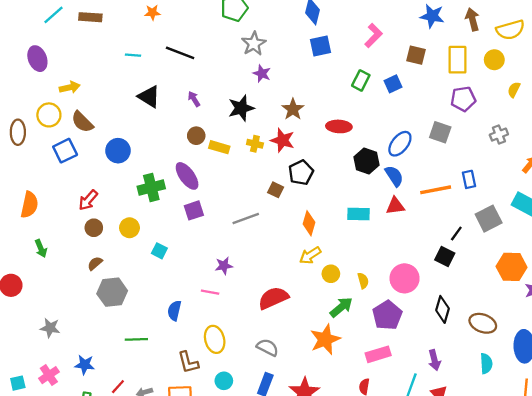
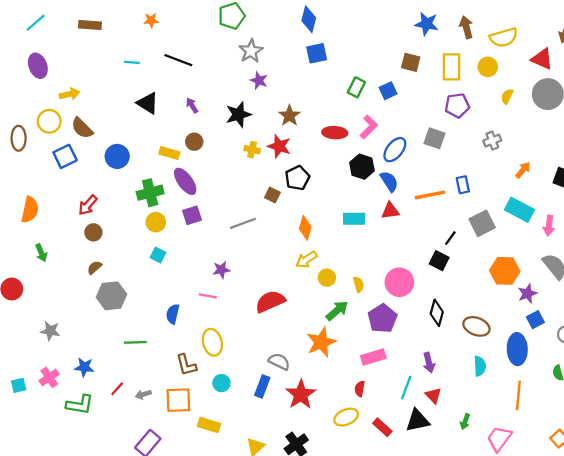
cyan line: (54, 15) -> (36, 23), moved
pink L-shape: (373, 36) -> (369, 127), moved
yellow rectangle: (219, 147) -> (169, 153), moved
yellow circle: (129, 228) -> (156, 222), moved
gray semicircle: (268, 347) -> (279, 362), moved

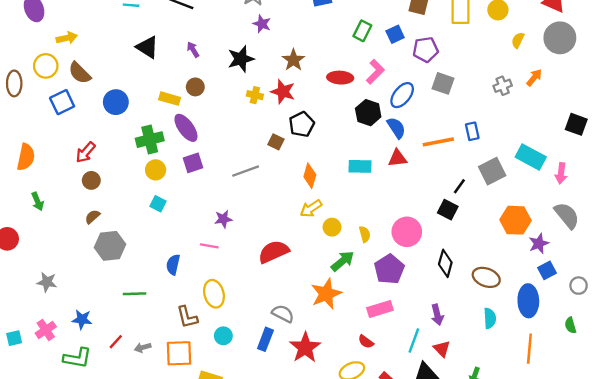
purple pentagon: (457, 105) -> (425, 50), moved
orange arrow: (523, 170) -> (534, 78), moved
red semicircle: (360, 389) -> (366, 342), turned -63

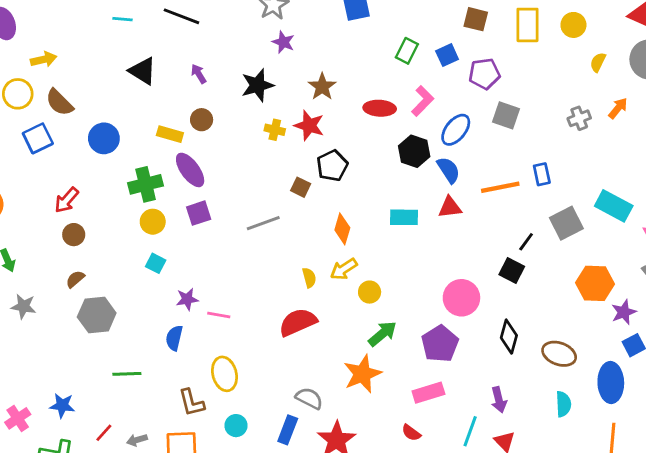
purple star: (223, 219) -> (187, 299), moved
yellow semicircle: (365, 234) -> (309, 278), moved
gray star: (47, 282) -> (23, 306), moved

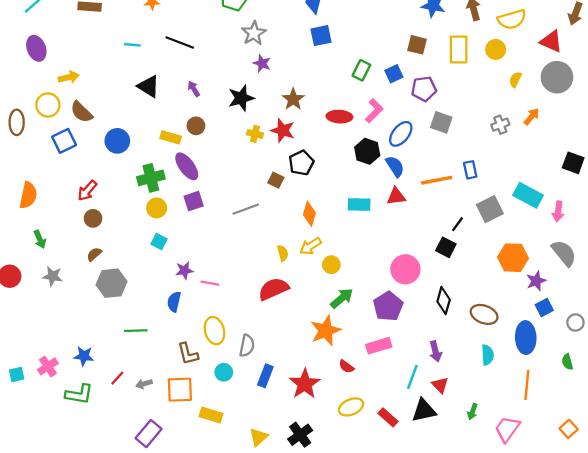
gray semicircle: (309, 398) -> (247, 346), moved, turned 75
red semicircle: (411, 433) -> (346, 366), moved

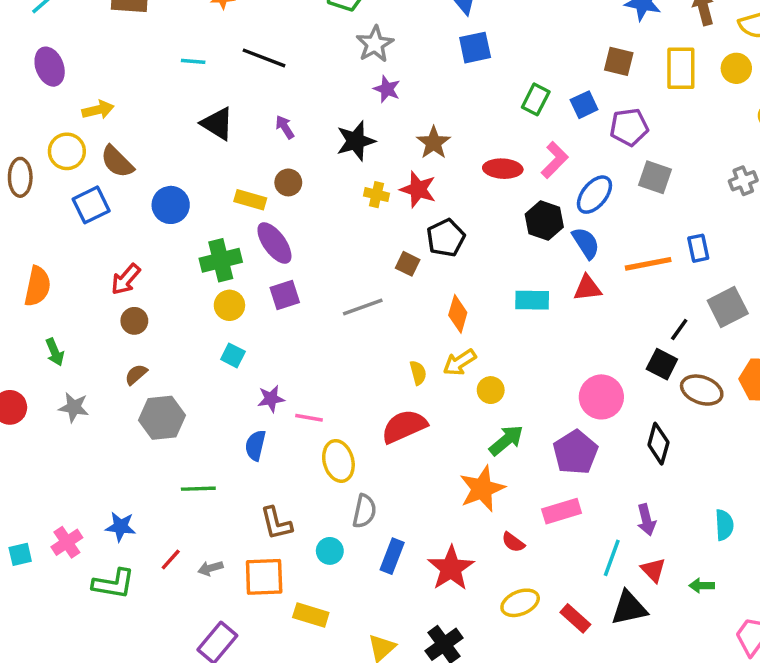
brown ellipse: (484, 314) -> (702, 390), moved
yellow ellipse: (214, 331) -> (338, 461), moved
green arrow: (473, 412) -> (702, 586), moved, turned 70

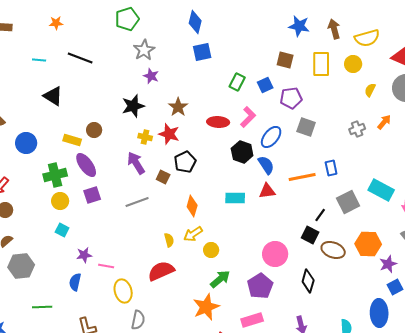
purple arrow: (285, 127) -> (136, 163), moved, size x1.6

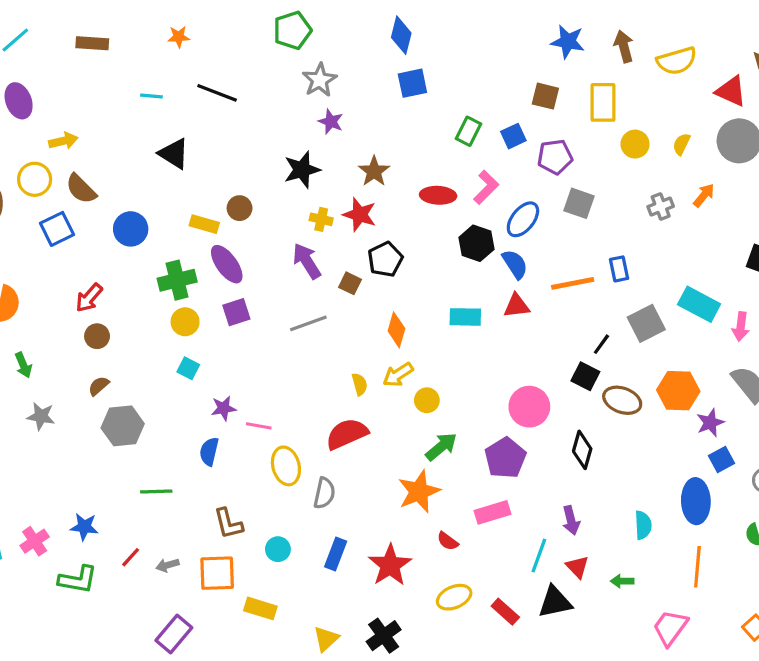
yellow circle: (353, 64) -> (635, 144), moved
gray semicircle: (138, 320) -> (324, 493), moved

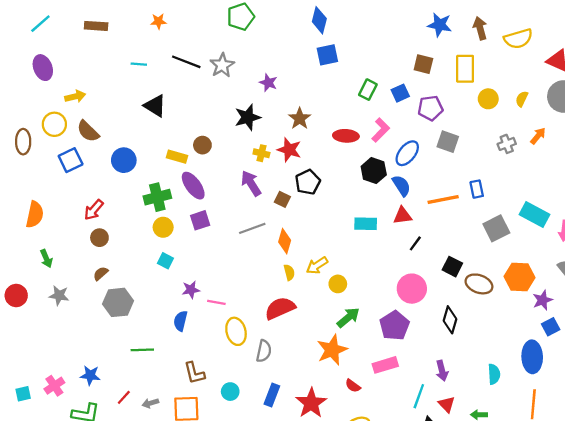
gray star: (320, 80) -> (222, 65), moved
orange diamond: (396, 330) -> (285, 241), moved
black line: (601, 344) -> (415, 243), moved

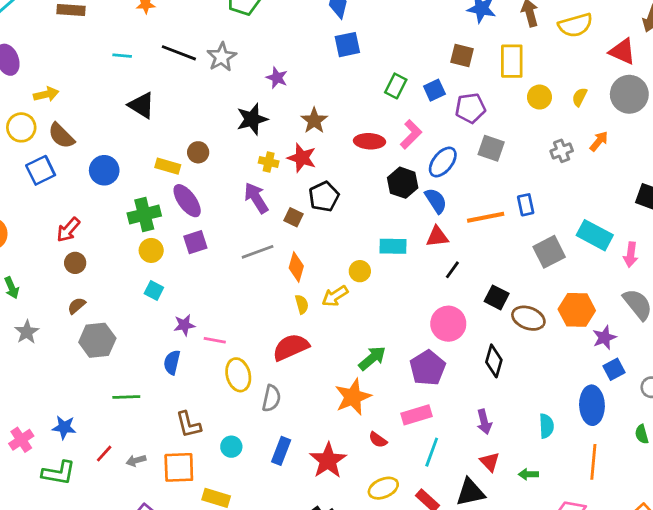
yellow circle: (338, 284) -> (360, 271), moved
gray star: (59, 295) -> (27, 332), turned 30
cyan line: (419, 396) -> (432, 452), moved

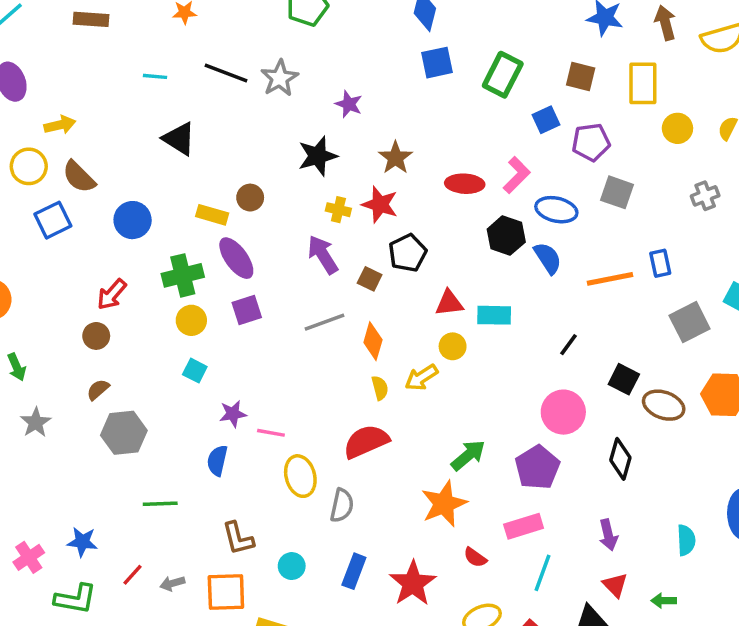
green rectangle: (396, 86) -> (503, 75), moved, size x1.4
blue ellipse: (443, 162) -> (556, 210), turned 64
red arrow: (68, 230) -> (112, 294), moved
red triangle: (437, 237) -> (449, 303), moved

